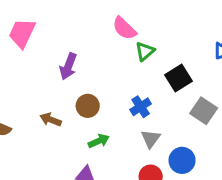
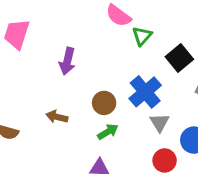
brown circle: (88, 106) -> (104, 103), moved
blue cross: (141, 107) -> (145, 92), size x1.5

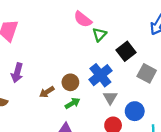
purple arrow: (67, 61) -> (17, 73), moved
brown arrow: (57, 117) -> (47, 92), moved, turned -48

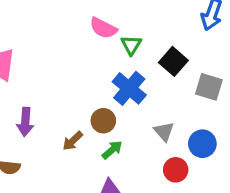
blue cross: (100, 75) -> (129, 88), moved

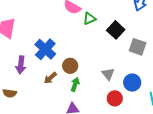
green triangle: (131, 45) -> (89, 19), turned 32
blue cross: (129, 88) -> (45, 49), moved
green arrow: (112, 150) -> (75, 84), turned -32

